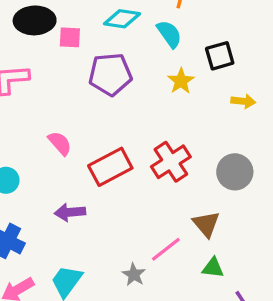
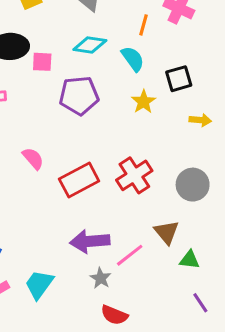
purple arrow: (70, 212) -> (90, 241), moved, size x1.4
green triangle: (213, 268) -> (190, 260), moved

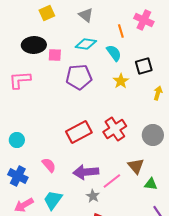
orange line: (144, 25) -> (121, 31), turned -32
yellow arrow: (200, 120) -> (158, 93), turned -80
pink semicircle: (33, 158) -> (49, 165), moved

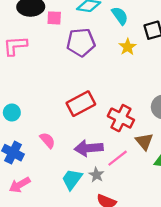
red cross: (115, 129) -> (121, 118), moved, turned -30
cyan trapezoid: (53, 200) -> (72, 179), moved

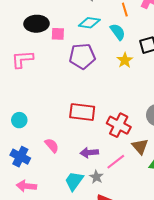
red rectangle: (81, 104) -> (82, 112), turned 35
purple arrow: (89, 148) -> (89, 153), size x0.7
pink arrow: (20, 185) -> (26, 186), turned 36

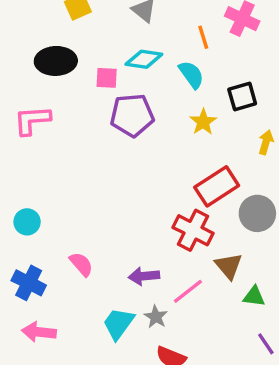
pink square: (58, 34) -> (107, 78), moved
red rectangle: (82, 112) -> (217, 186), moved, turned -40

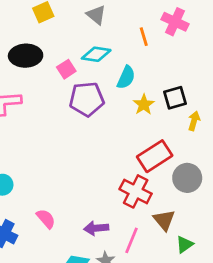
cyan semicircle: (191, 75) -> (126, 77), moved, turned 60
pink square: (107, 78) -> (66, 69), turned -36
black square: (242, 97) -> (175, 98), moved
pink line: (188, 291) -> (132, 240), turned -30
green triangle: (254, 296) -> (184, 244), turned -42

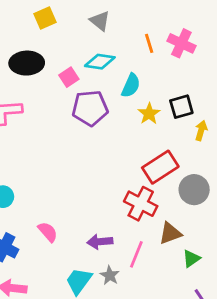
pink cross: (175, 22) -> (181, 43), moved
brown triangle: (164, 220) -> (170, 233), turned 50

